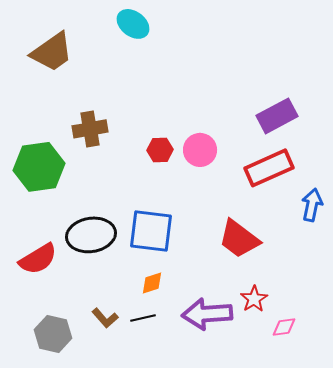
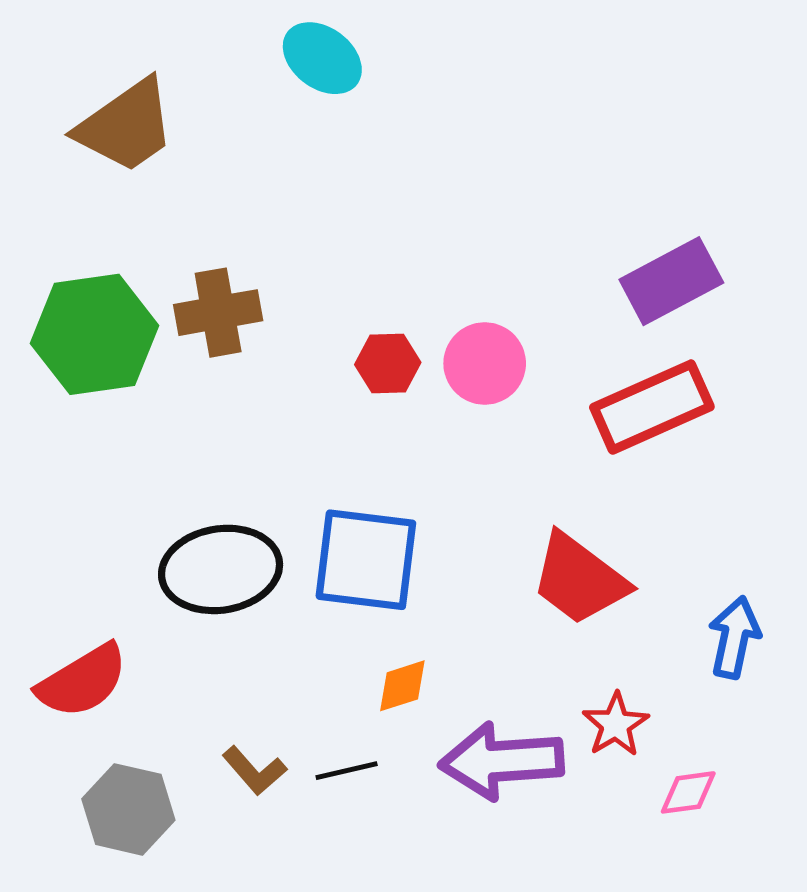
green hexagon: (39, 167) -> (94, 334), moved
blue arrow: (312, 205) -> (734, 637), moved
red semicircle: (38, 259) -> (82, 681), moved
orange diamond: (152, 283) -> (402, 686), moved

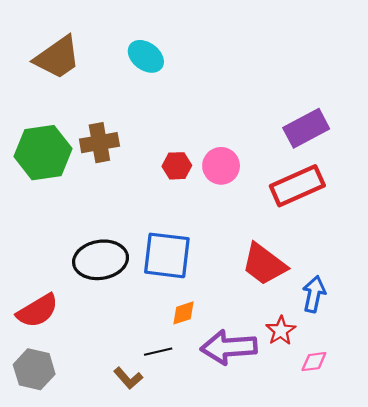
cyan ellipse: (322, 58) -> (146, 56), moved
blue arrow: (734, 637) -> (314, 294), moved
brown L-shape: (254, 771) -> (128, 378), moved
gray hexagon: (128, 809) -> (34, 369), moved

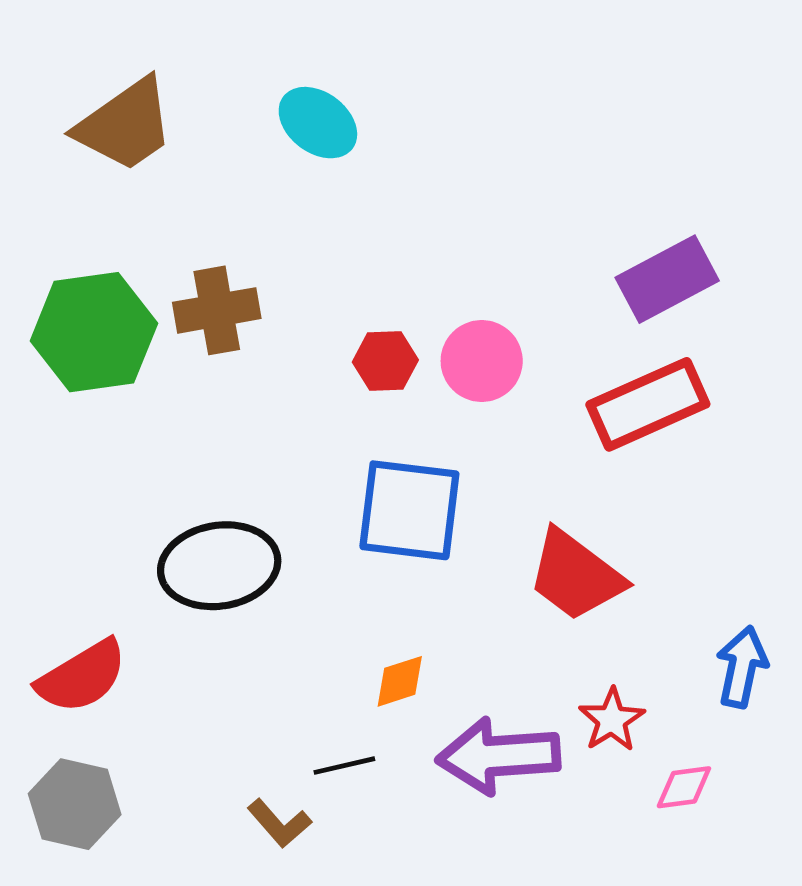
blue square: (167, 255) -> (409, 510), moved
blue arrow: (314, 294) -> (742, 667), moved

